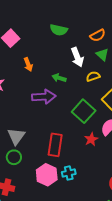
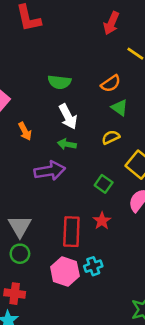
white arrow: (77, 57) -> (68, 117), moved
green square: (84, 111) -> (104, 184), size x0.6
red star: (91, 139) -> (102, 221), moved

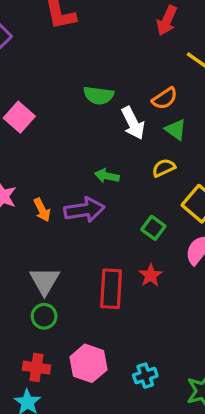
white arrow: (68, 117) -> (133, 123), moved
orange arrow: (25, 131) -> (42, 210), moved
cyan cross: (93, 266) -> (145, 376), moved
pink hexagon: (65, 272) -> (88, 363), moved

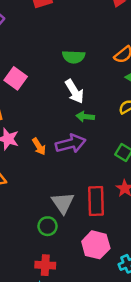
white arrow: (133, 123) -> (74, 91), moved
gray triangle: (45, 281) -> (63, 203), moved
pink hexagon: (88, 363) -> (96, 245), moved

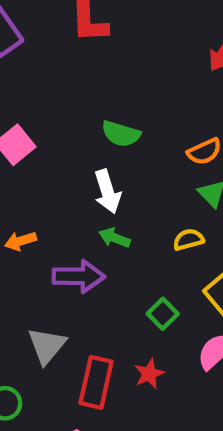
orange arrow: (39, 146) -> (21, 241), moved, turned 90
gray triangle: (63, 203) -> (47, 346), moved

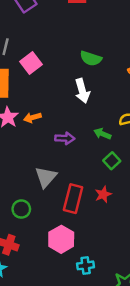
green arrow: (115, 238) -> (102, 134), moved
purple arrow: (79, 276) -> (65, 138), size x0.7

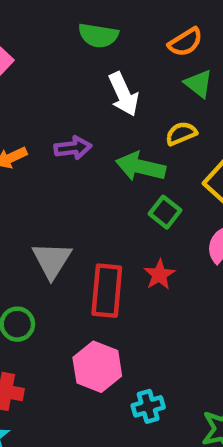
white arrow: (82, 91) -> (124, 94), moved
green arrow: (102, 134) -> (141, 167), size x1.5
purple arrow: (65, 138) -> (73, 148), moved

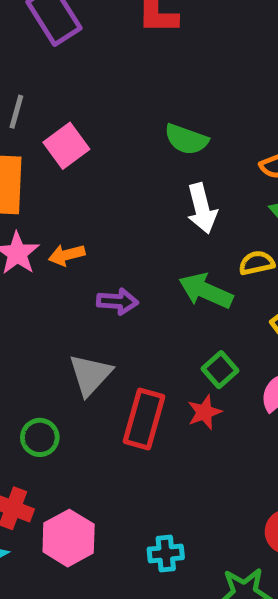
purple arrow: (73, 148) -> (118, 301), moved
green square: (165, 212) -> (220, 370), moved
pink hexagon: (97, 367) -> (69, 538), moved

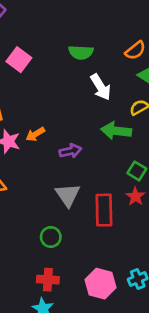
pink square: (66, 146) -> (19, 60), moved
pink hexagon: (69, 538) -> (101, 284), moved

